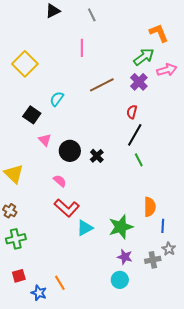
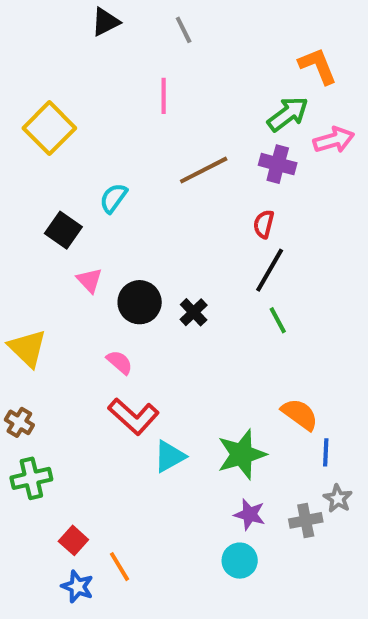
purple cross: (139, 82) -> (278, 164), turned -30
orange semicircle: (150, 207) -> (300, 414), turned -54
red square: (19, 276) -> (73, 540), moved, turned -32

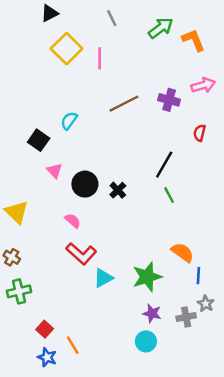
black triangle: (105, 22) -> (50, 13), moved
green arrow: (288, 114) -> (161, 28), moved
yellow square: (49, 128) -> (67, 49), moved
red semicircle: (264, 224) -> (200, 133), moved

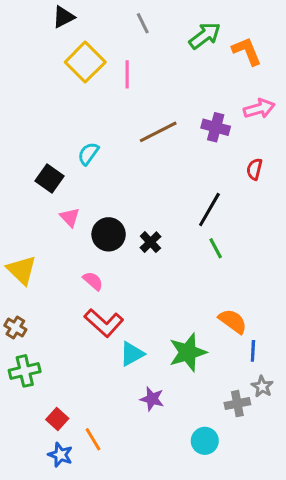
purple star: (152, 313) -> (152, 399), moved
cyan circle: (146, 341) -> (205, 441), moved

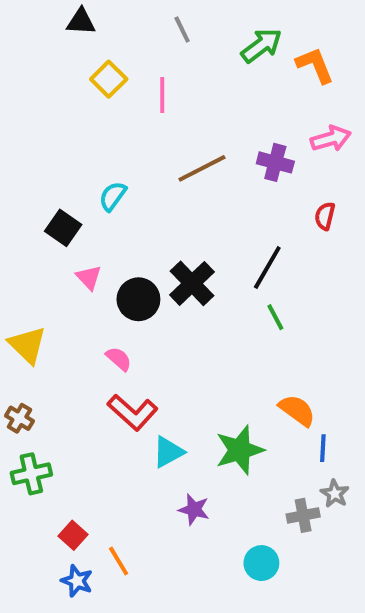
black triangle: (64, 17) -> (81, 22), turned 30
yellow square: (85, 62) -> (109, 79), size x0.7
black cross: (150, 242) -> (192, 283), moved, size x1.6

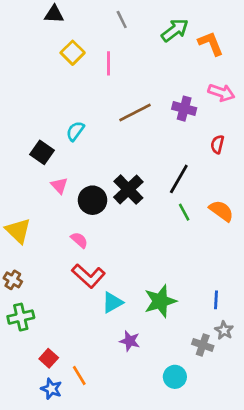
pink arrow: (331, 139) -> (221, 93), turned 35
orange semicircle: (297, 410) -> (221, 211), moved
gray cross: (303, 515) -> (203, 345), turned 30

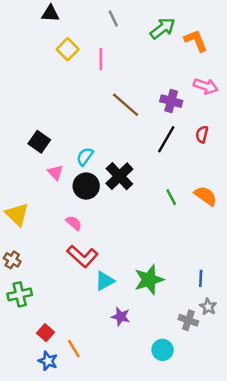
brown line: (135, 112) -> (126, 105), turned 68
cyan semicircle: (75, 131) -> (85, 156), moved
black line: (179, 179) -> (166, 139), moved

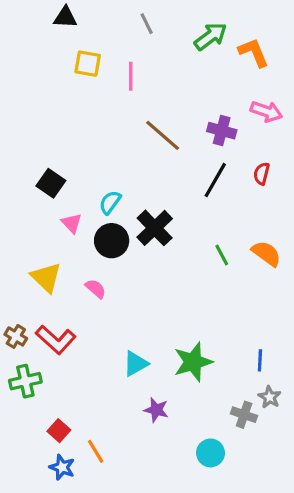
yellow square: (68, 49) -> (88, 64), turned -35
yellow triangle: (17, 214) -> (46, 277), moved
red L-shape: (82, 256) -> (56, 340), moved

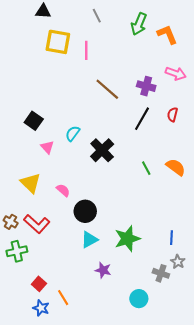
green arrow: (211, 36) -> (139, 24), turned 150
yellow square: (88, 64) -> (58, 42), size x1.4
black circle: (112, 241) -> (85, 211), moved

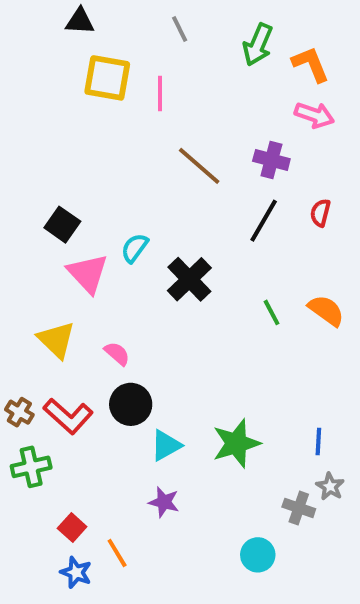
pink arrow: (176, 73) -> (314, 115), moved
pink triangle: (47, 147) -> (88, 273), size x1.6
black circle: (85, 211) -> (131, 404), moved
purple star: (103, 270) -> (164, 502), moved

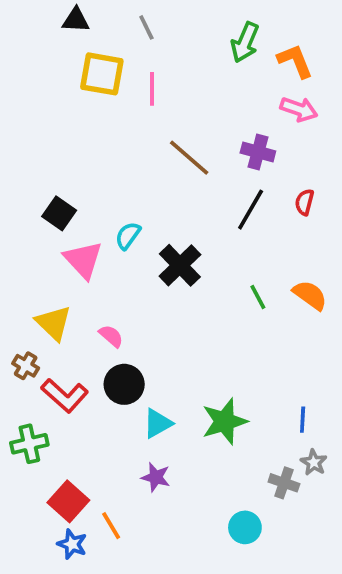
gray line: (180, 29) -> (146, 27), moved
brown cross: (19, 412) -> (26, 366), moved
red square: (72, 528) -> (68, 501), size x1.5

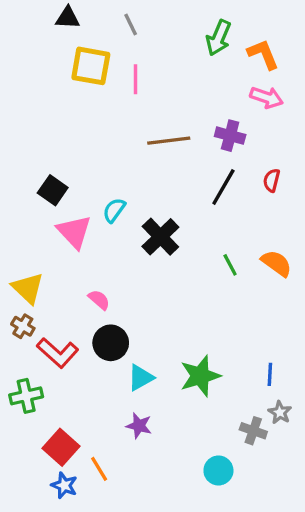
brown line: (189, 158) -> (169, 141), turned -48
yellow triangle: (54, 323) -> (28, 288), moved

